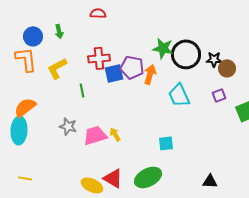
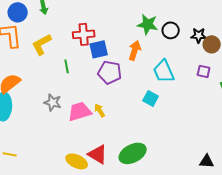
black circle: (186, 54) -> (171, 30), size x0.6
purple pentagon: (132, 67) -> (110, 72), moved
purple square: (219, 95) -> (204, 71), turned 32
cyan square: (166, 143) -> (151, 98), moved, turned 35
black triangle: (210, 181) -> (207, 161), moved

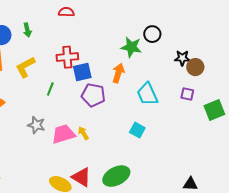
black circle: (171, 30) -> (152, 34), moved
green line: (67, 66) -> (50, 89), turned 32
cyan square: (151, 98) -> (137, 130), moved

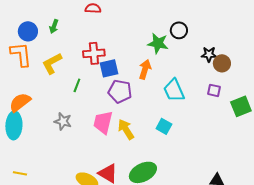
green arrow: (27, 30) -> (54, 26), turned 32
yellow arrow: (83, 133) -> (126, 129), moved, size x1.5
pink trapezoid: (63, 134) -> (103, 122), moved, turned -60

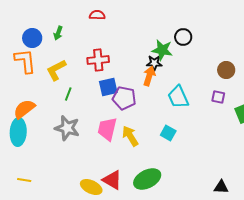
black star: (209, 54) -> (154, 63), moved
blue square: (109, 68) -> (108, 87), moved
green line: (77, 85) -> (68, 94), moved
gray star: (63, 121) -> (67, 128), size x1.4

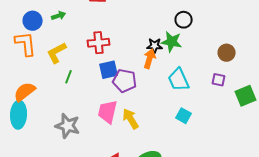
green arrow: (58, 33) -> (59, 16), turned -128
green star: (162, 50) -> (172, 42), moved
gray star: (67, 128) -> (68, 126), moved
cyan square: (168, 133) -> (184, 116), moved

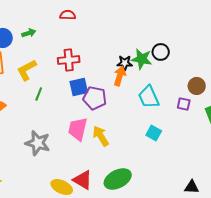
black circle: (184, 20) -> (161, 52), moved
brown circle: (227, 53) -> (197, 86), moved
purple square: (219, 80) -> (184, 104), moved

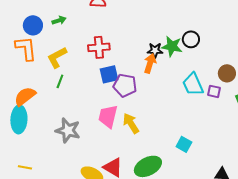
green line: (39, 94) -> (60, 81), moved
cyan trapezoid: (149, 97) -> (193, 84), moved
cyan square: (154, 133) -> (184, 144), moved

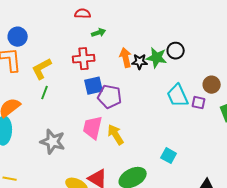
green arrow: (59, 20) -> (99, 33), moved
orange arrow: (150, 63) -> (126, 58), moved, turned -30

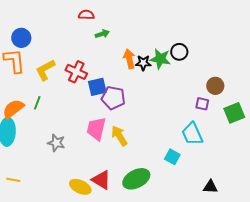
red cross: (84, 59) -> (76, 72), moved, turned 30
green line: (45, 93) -> (37, 103), moved
cyan trapezoid: (178, 96) -> (192, 134), moved
gray star: (53, 142) -> (56, 143), size x0.7

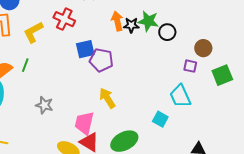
black circle: (179, 52) -> (167, 32), moved
red cross: (76, 72) -> (64, 19), moved
pink trapezoid: (96, 129) -> (84, 123), moved

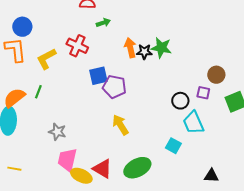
black circle: (167, 32) -> (180, 101), moved
pink trapezoid: (84, 123) -> (67, 160), moved

